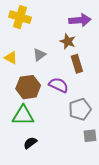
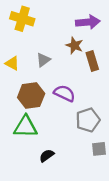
brown rectangle: (77, 64) -> (92, 61), moved
black semicircle: (30, 143) -> (47, 156), moved

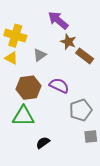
yellow cross: (22, 19) -> (15, 36), moved
purple arrow: (88, 22) -> (58, 20), moved, turned -135
brown rectangle: (92, 61) -> (85, 56), turned -36

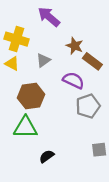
purple arrow: (58, 20) -> (49, 17), moved
purple semicircle: (59, 86) -> (73, 80), moved
gray pentagon: (81, 110) -> (88, 106), moved

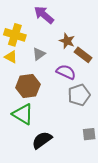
green triangle: (25, 127) -> (23, 114), turned 30
black semicircle: (47, 156) -> (42, 140), size x1.5

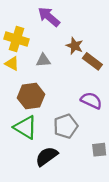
gray triangle: (39, 54) -> (43, 60), turned 32
purple semicircle: (66, 72) -> (91, 100), moved
gray pentagon: (79, 95) -> (66, 126), moved

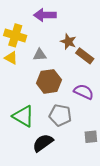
purple arrow: (49, 17) -> (45, 15), turned -40
brown hexagon: (31, 96) -> (49, 81), moved
gray pentagon: (66, 126) -> (60, 115), turned 30

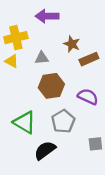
yellow cross: (15, 35) -> (16, 38), turned -30
brown rectangle: (85, 56) -> (89, 59), turned -60
gray pentagon: (60, 115) -> (63, 121), turned 30

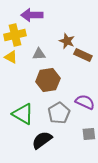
purple arrow: (47, 16) -> (32, 15), moved
brown rectangle: (89, 59) -> (83, 55), turned 48
purple semicircle: (88, 97) -> (85, 102), moved

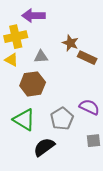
brown hexagon: (48, 80) -> (33, 84), moved

